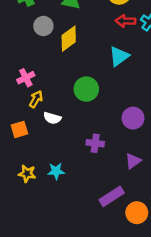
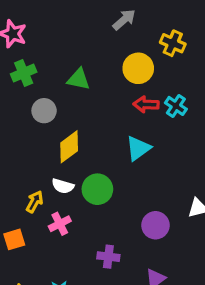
yellow diamond: (69, 39) -> (69, 147), moved
pink cross: (26, 78) -> (60, 224), moved
white semicircle: (52, 118) -> (63, 186), moved

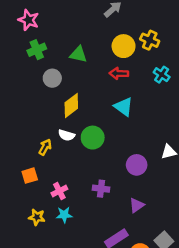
yellow cross: (173, 43) -> (150, 40), moved
red arrow: (146, 104) -> (119, 73), moved
cyan cross: (176, 106) -> (162, 75), moved
cyan triangle: (138, 148) -> (124, 107), turned -48
pink cross: (60, 224) -> (59, 191), moved

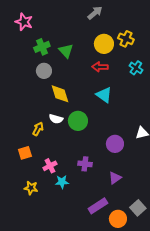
green cross: (37, 50) -> (42, 47), moved
green triangle: (78, 54) -> (66, 51), turned 35
yellow diamond: (71, 105) -> (60, 94), turned -70
cyan star: (64, 215) -> (62, 182), moved

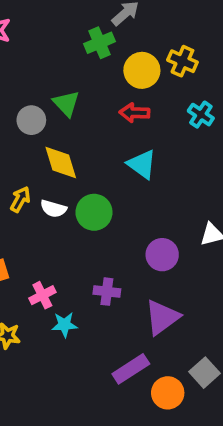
green cross: (42, 47) -> (100, 43), moved
green triangle: (66, 51) -> (66, 104), moved
yellow arrow: (38, 129) -> (20, 199), moved
purple triangle: (115, 178) -> (162, 317), size x1.5

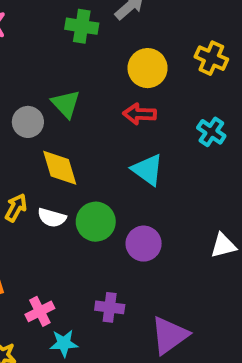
green cross: (100, 43) -> (82, 26), moved, turned 32
yellow cross: (182, 61) -> (211, 58), moved
cyan cross: (201, 115) -> (211, 132), moved
purple circle: (162, 255) -> (144, 244), moved

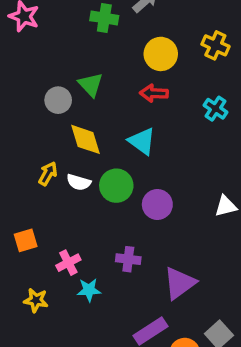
cyan triangle: (148, 170) -> (142, 141), moved

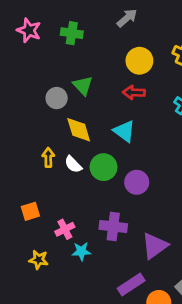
green cross: (104, 18) -> (72, 33), moved
yellow arrow: (48, 174) -> (48, 157), turned -30
white semicircle: (79, 182) -> (73, 164), turned 30
purple cross: (128, 259) -> (113, 226), size x1.4

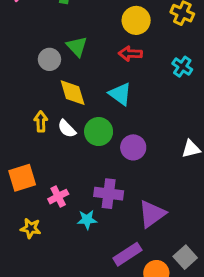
orange square: (30, 211) -> (22, 178), size x1.4
cyan star: (81, 251) -> (87, 220), moved

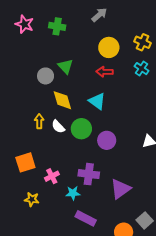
cyan cross: (182, 67) -> (142, 69), moved
purple rectangle: (127, 254) -> (86, 218), moved, turned 60

